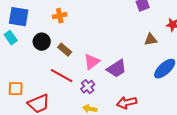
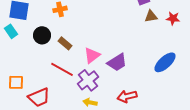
brown triangle: (151, 40) -> (151, 16), moved
purple cross: (88, 87) -> (88, 80), size x1.5

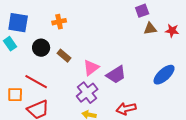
red line: (62, 69) -> (36, 82), moved

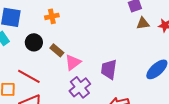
pink triangle: (91, 68) -> (73, 62), moved
purple trapezoid: (116, 75) -> (109, 69), turned 130

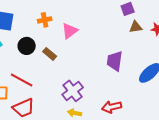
pink triangle: (73, 62) -> (70, 31), moved
purple trapezoid: (109, 69) -> (115, 61), moved

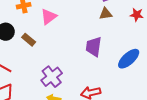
brown triangle: (136, 27) -> (106, 14), moved

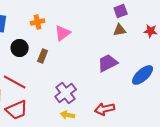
brown rectangle: (29, 40) -> (43, 56), turned 72
purple trapezoid: (94, 47) -> (108, 63), turned 55

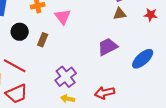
pink triangle: (63, 33) -> (63, 17), turned -30

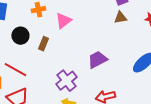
pink triangle: (63, 17) -> (63, 21), turned 30
purple trapezoid: (108, 47) -> (97, 60), moved

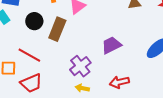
brown rectangle: (43, 44) -> (57, 29), size x1.6

